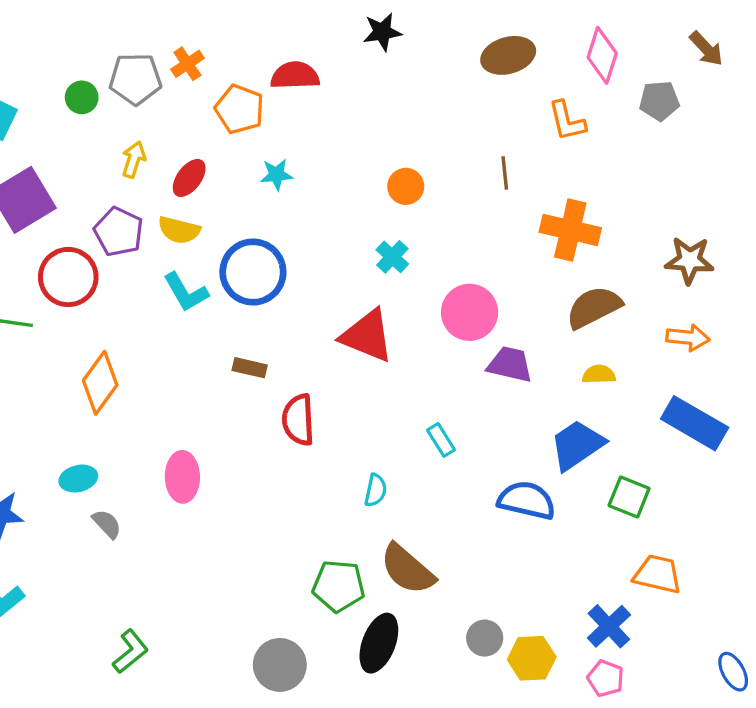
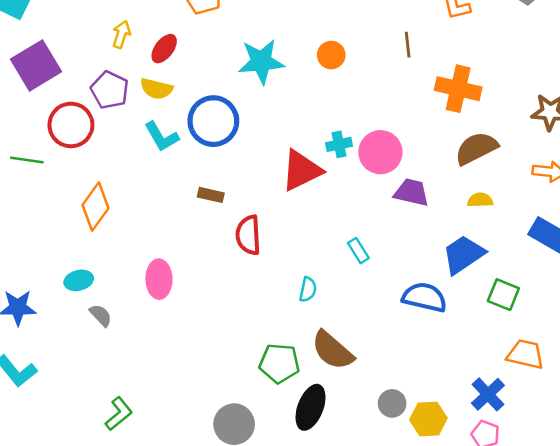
cyan star: (276, 175) -> (261, 62), moved, size x1.8
cyan cross: (392, 257) -> (339, 144), moved, turned 35
red triangle: (367, 336) -> (301, 170), turned -48

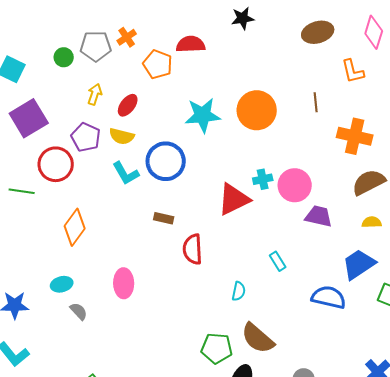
orange circle: (331, 55) -> (257, 110), size x1.8

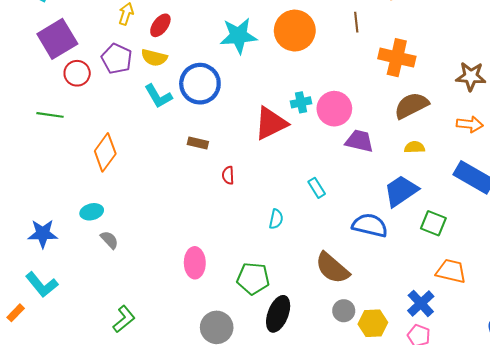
red circle: (56, 164) -> (77, 73), moved, size x0.7
red semicircle: (193, 249) -> (228, 175), size x0.6
pink ellipse: (124, 283) -> (195, 263), moved
brown semicircle: (258, 338) -> (332, 268), moved

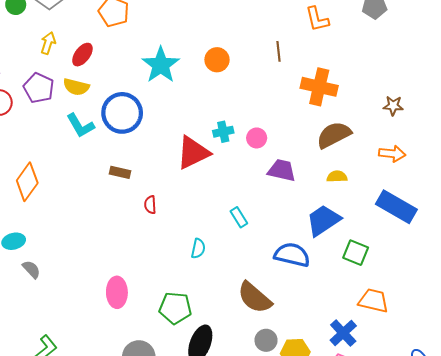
orange circle: (295, 31) -> (217, 60), size x0.6
cyan star: (239, 36) -> (161, 65), turned -30
brown star: (471, 76) -> (393, 106), size x0.7
pink circle: (334, 109) -> (257, 138), size x0.6

